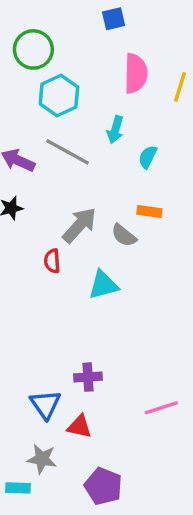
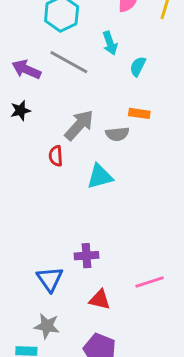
cyan arrow: (115, 130) -> (110, 43), turned -35
gray semicircle: (124, 235) -> (117, 134), turned -45
red triangle: (79, 427) -> (100, 300), moved

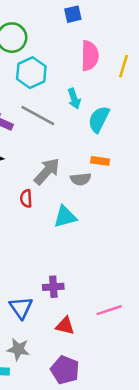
cyan semicircle: (138, 67) -> (99, 119), size x1.5

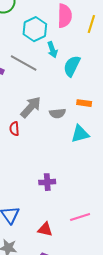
cyan hexagon: (31, 73) -> (35, 29), moved
orange rectangle: (100, 161) -> (84, 103), moved
cyan triangle: (65, 217) -> (80, 134), moved
purple cross: (53, 287) -> (47, 182), moved

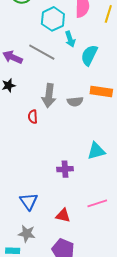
orange rectangle: (84, 103) -> (101, 91), size x1.5
gray arrow: (31, 107) -> (49, 96), turned 145
cyan triangle: (80, 134) -> (96, 151), moved

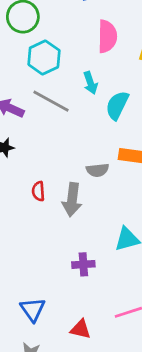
cyan hexagon: (53, 19) -> (44, 57), moved
gray arrow: (49, 96) -> (72, 200), moved

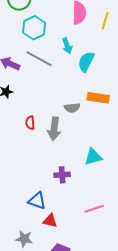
blue triangle: (33, 309) -> (37, 201), moved, turned -36
red triangle: (81, 329) -> (50, 221), moved

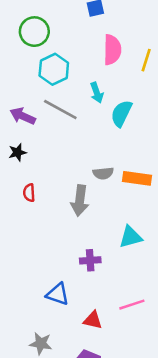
orange rectangle: (98, 98) -> (137, 178), moved
red semicircle: (30, 123) -> (29, 193), moved
red triangle: (50, 221) -> (93, 320), moved

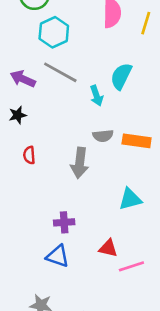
cyan arrow: (97, 93) -> (97, 96), moved
purple cross: (90, 260) -> (64, 222), moved
red triangle: (93, 320) -> (108, 248), moved

